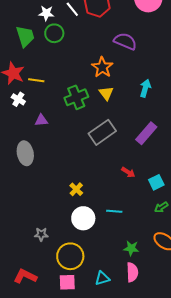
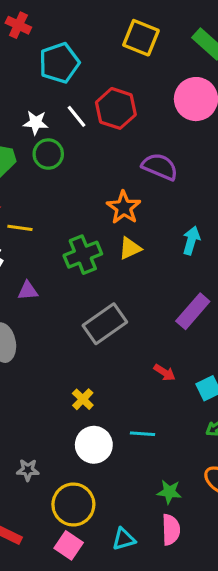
yellow triangle: (106, 93) -> (130, 248), turned 42
gray rectangle: (102, 132) -> (105, 324), moved
pink square: (67, 282) -> (69, 545), turned 36

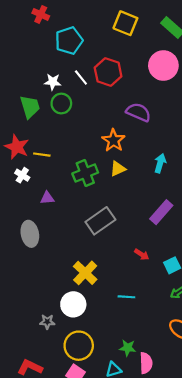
yellow cross: (83, 399) -> (85, 273), size x1.6
white circle: (94, 445) -> (73, 304), moved
green star: (169, 492) -> (128, 348), moved

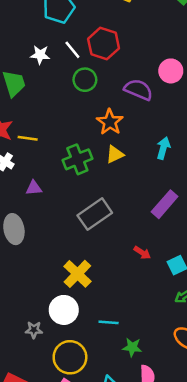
pink circle: (163, 66) -> (171, 71), moved, size x0.7
green circle: (61, 104) -> (85, 80), moved
cyan line: (126, 297) -> (109, 322), moved
green star: (128, 348) -> (132, 347), moved

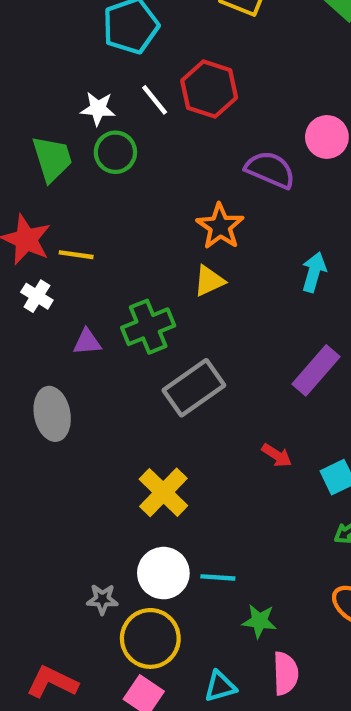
green circle: (85, 80) -> (115, 152), moved
yellow triangle: (115, 154) -> (209, 281), moved
green cross: (77, 159) -> (148, 327), moved
white circle: (64, 310) -> (163, 573), moved
gray star: (34, 330) -> (102, 599), moved

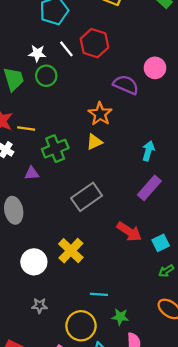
cyan arrow: (314, 272) -> (148, 151), moved
green cross: (148, 327) -> (55, 149), moved
red arrow: (277, 455) -> (129, 232), size x1.6
white circle: (163, 573) -> (34, 262), moved
yellow circle: (150, 638) -> (81, 326), moved

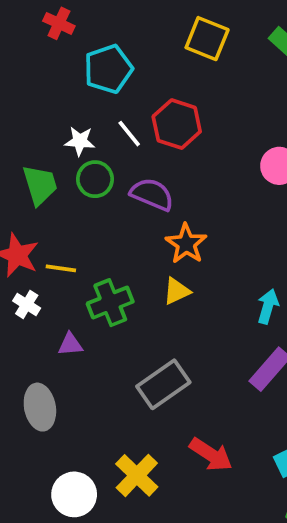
purple semicircle: (126, 85) -> (152, 194), moved
red arrow: (129, 232) -> (211, 455), moved

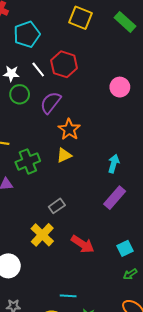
purple semicircle: (152, 194) -> (51, 103), turned -75
gray rectangle: (163, 384) -> (57, 206), size x0.6
yellow cross: (137, 475) -> (42, 235), moved

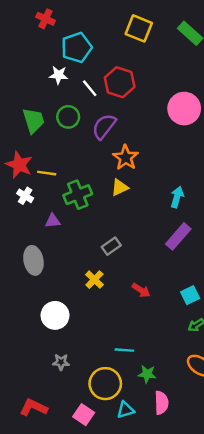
white star: (11, 74) -> (59, 75), moved
pink circle: (120, 87) -> (184, 109), size x1.4
yellow cross: (42, 235) -> (94, 280), size x0.7
red arrow: (83, 244) -> (141, 290), size x0.7

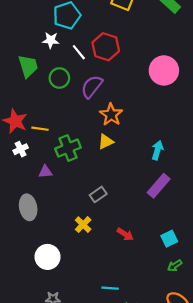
green trapezoid: (33, 120) -> (28, 66), moved
white cross: (25, 196) -> (21, 149), turned 32

